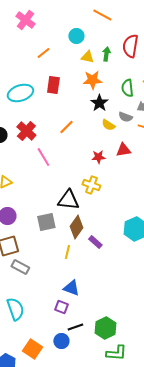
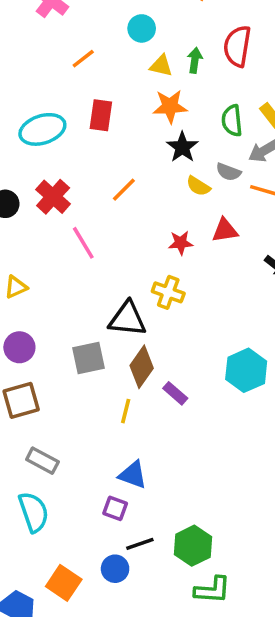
gray rectangle: (20, 267) -> (42, 461), moved

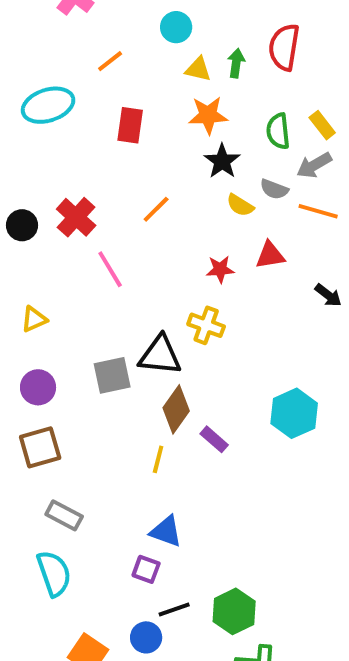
cyan ellipse: (42, 129) -> (48, 105), moved
gray square: (88, 358) -> (112, 375), moved

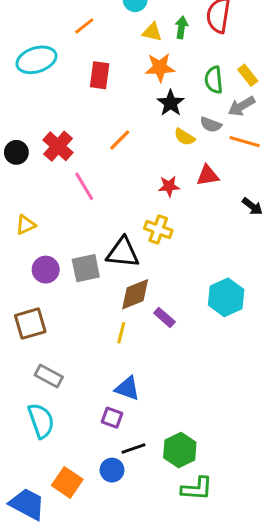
purple circle: (38, 387) -> (46, 270), moved
brown diamond: (176, 409) -> (135, 294), turned 33

